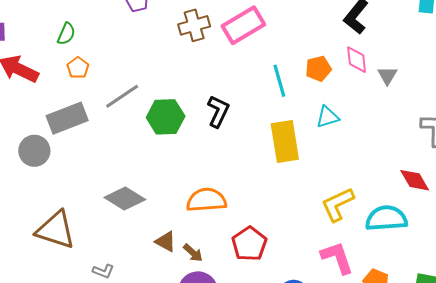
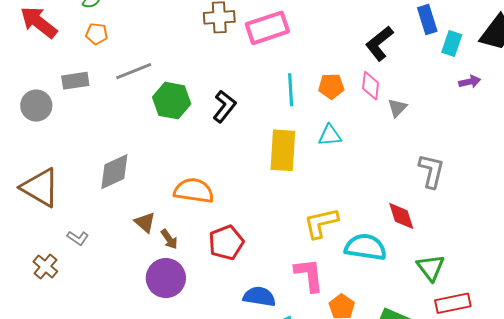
orange pentagon: (78, 68) -> (97, 34), turned 30
gray rectangle: (67, 118) -> (75, 81), size x0.7
gray diamond: (125, 199) -> (114, 172), turned -69

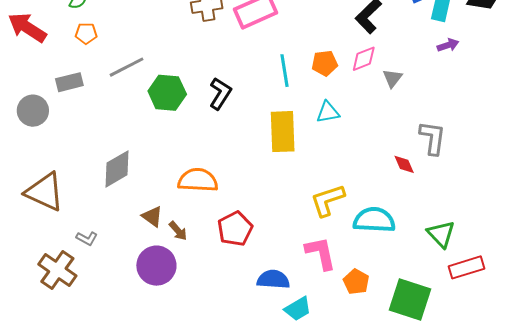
purple arrow: (470, 82) -> (448, 45), moved
pink diamond: (371, 86) -> (364, 59), turned 68
red diamond: (401, 216) -> (404, 164), moved, size x0.7
brown cross: (45, 267) -> (57, 270), size x1.5
purple circle: (166, 278) -> (156, 266), moved

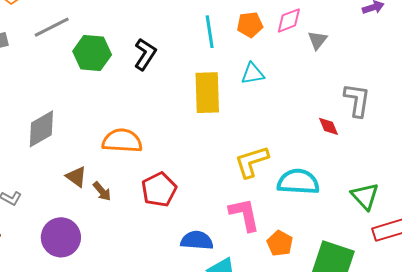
purple circle: (156, 266) -> (61, 237), moved

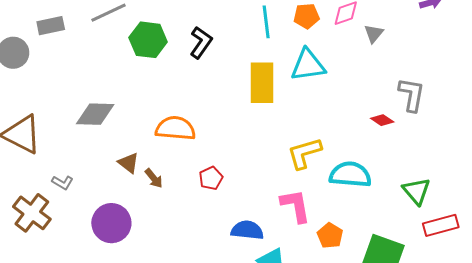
cyan triangle: (253, 74) -> (308, 65), size x1.5
red diamond: (328, 126) -> (382, 120), turned -35
gray diamond: (41, 129) -> (95, 114), turned 30
red pentagon: (159, 190) -> (211, 178), size x0.7

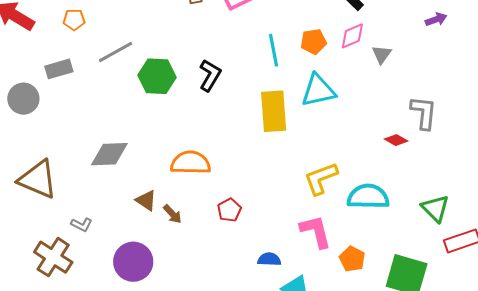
blue semicircle: (247, 230) -> (269, 259), size x0.7

